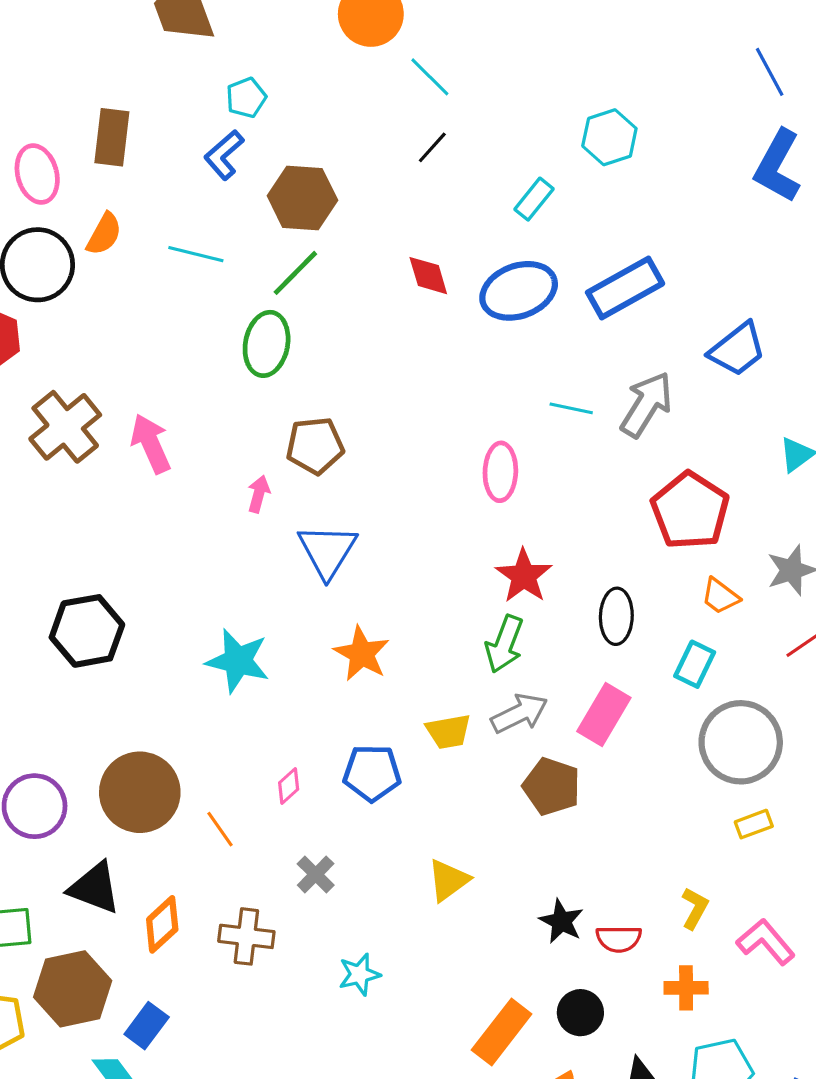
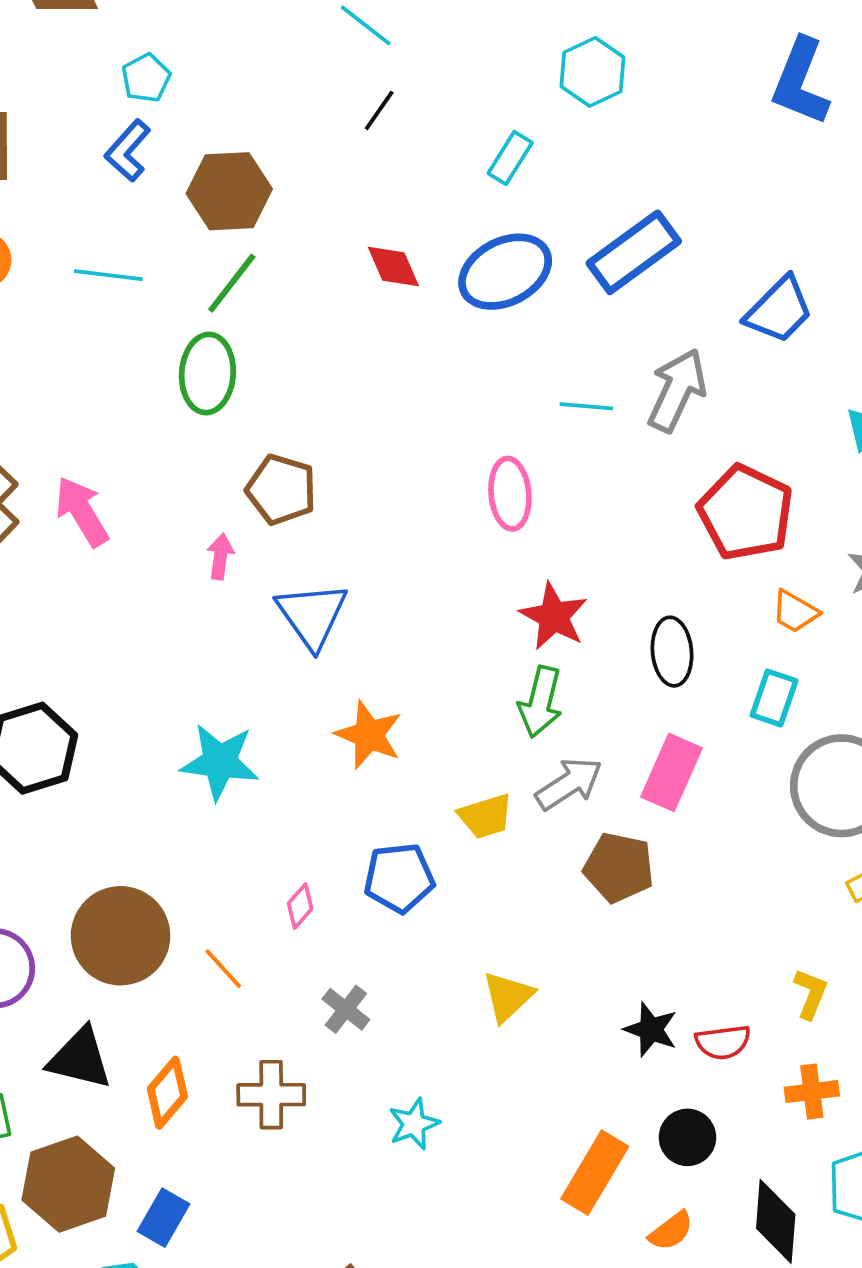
brown pentagon: (315, 446) -> (281, 490), turned 30

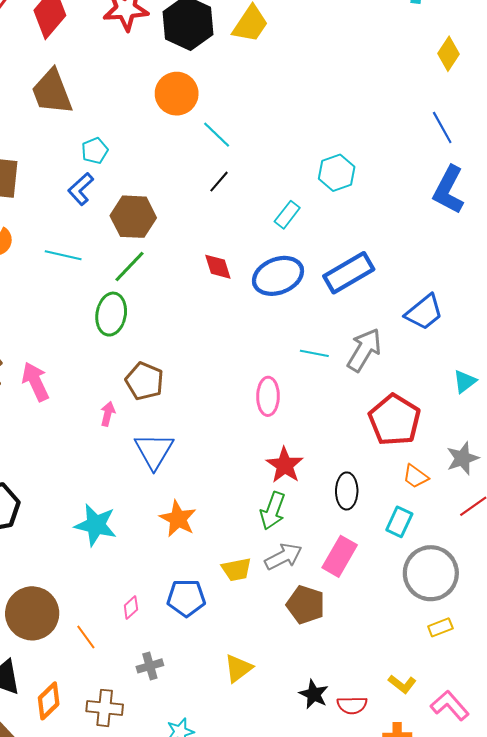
yellow L-shape: (811, 994) -> (402, 684), turned 100
gray cross: (346, 1009) -> (150, 666), turned 30

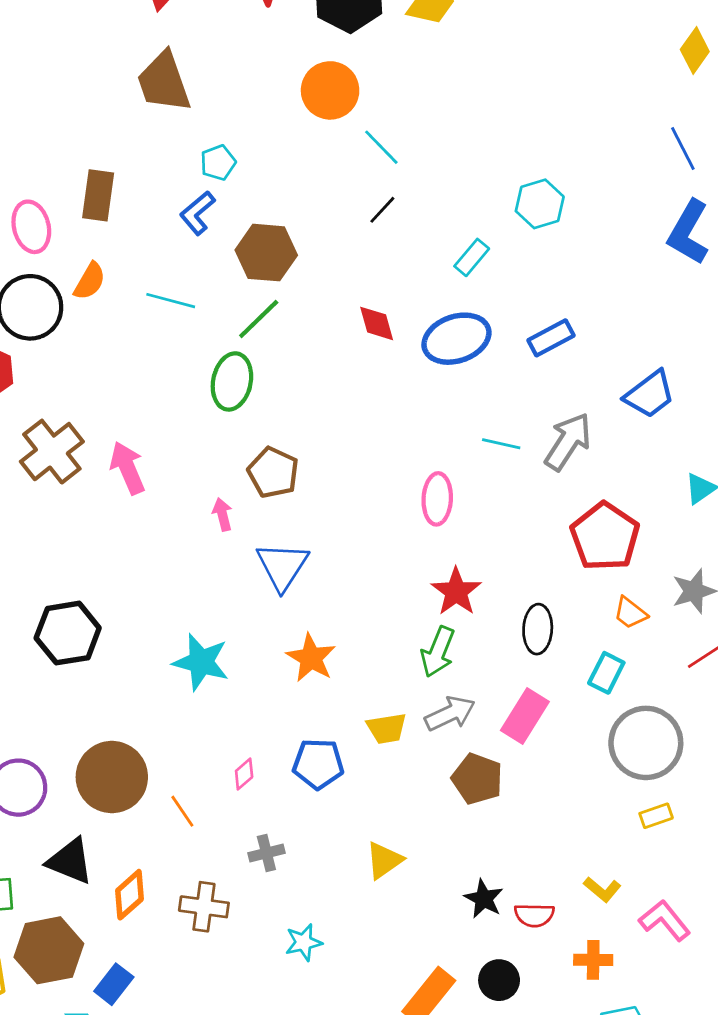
blue rectangle: (349, 273) -> (551, 338), size x0.7
pink arrow: (108, 414) -> (222, 514), turned -30

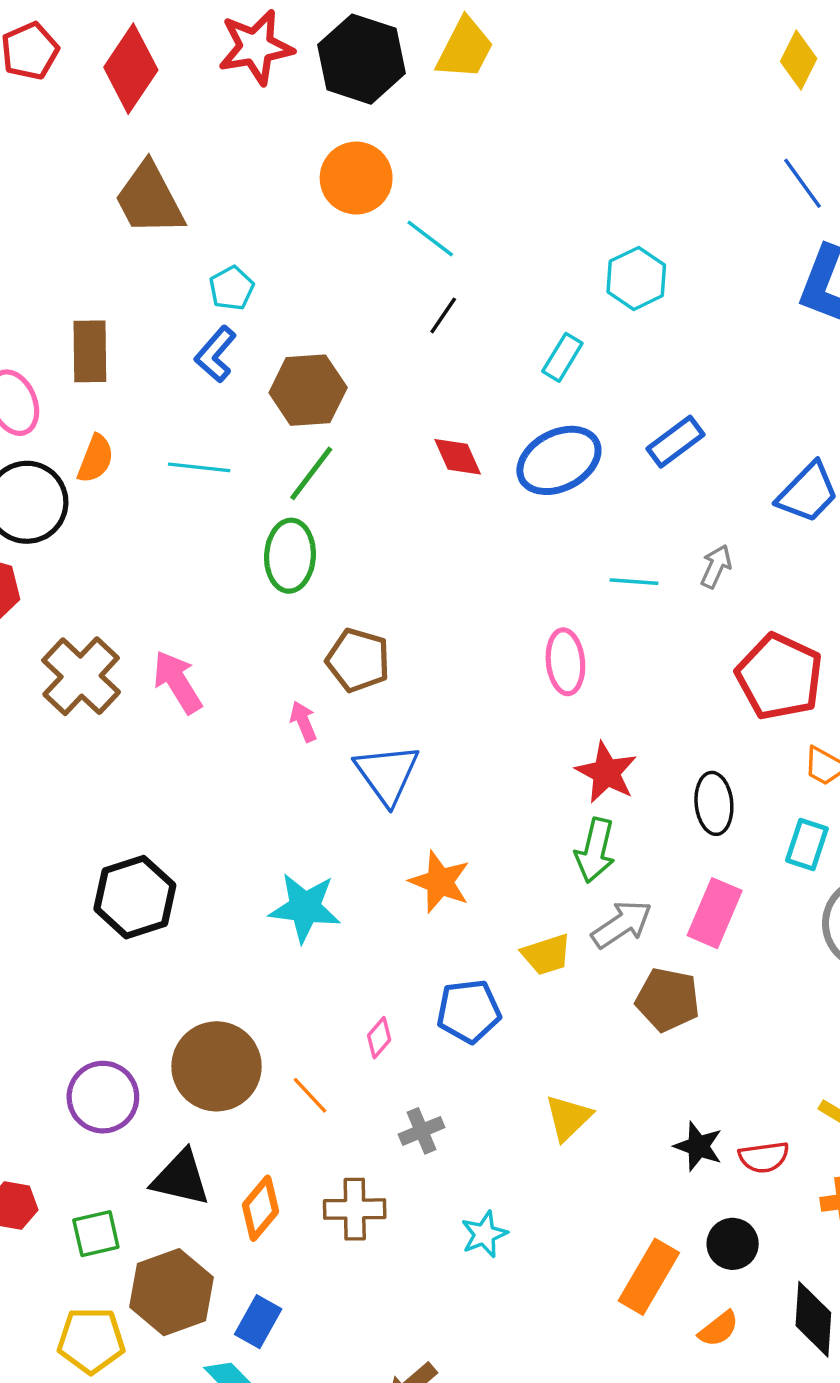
gray arrow: (568, 442) -> (716, 566), size x0.6

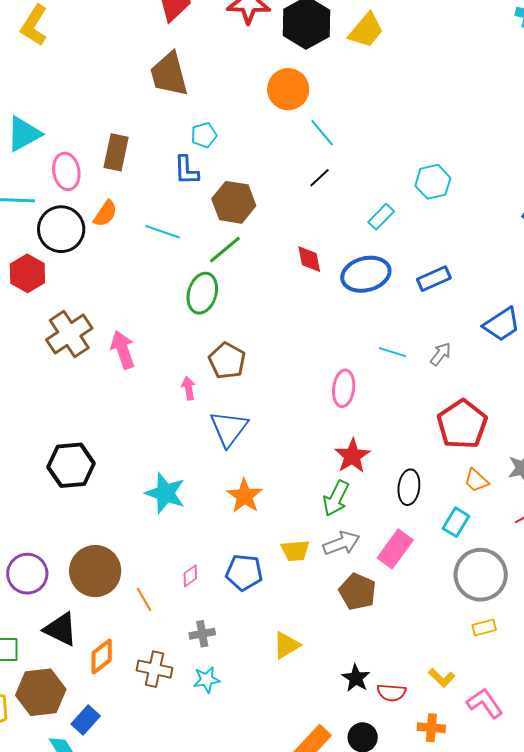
blue L-shape: (216, 354) -> (186, 170), turned -56
cyan star: (484, 1234) -> (207, 680), moved

